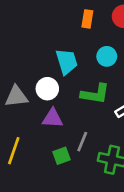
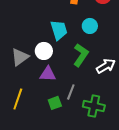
green L-shape: (95, 94) -> (81, 55), turned -65
gray triangle: (16, 96) -> (20, 57), turned -30

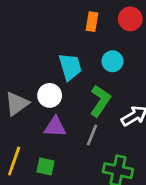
gray line: (71, 92) -> (92, 135), moved
green square: (55, 103) -> (46, 166), moved, turned 32

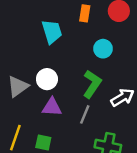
cyan trapezoid: (70, 67) -> (52, 32), moved

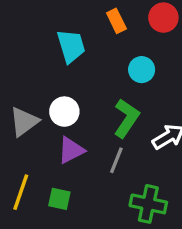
orange rectangle: (85, 13) -> (116, 21), turned -35
purple triangle: (52, 107) -> (71, 150), turned -30

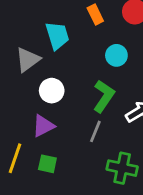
gray triangle: (24, 122) -> (28, 60), moved
purple triangle: (71, 150) -> (43, 126), moved

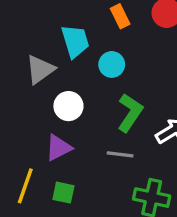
cyan circle: (116, 55) -> (112, 64), moved
gray line: (95, 131) -> (120, 154), turned 75

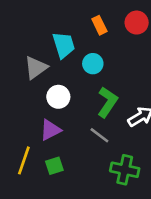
gray line: (120, 154) -> (99, 135), turned 30
green square: (63, 193) -> (54, 166), turned -30

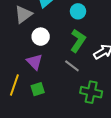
cyan circle: (93, 64) -> (78, 11), moved
purple triangle: (50, 130) -> (35, 62), turned -48

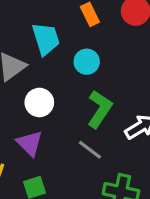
cyan circle: (78, 11) -> (87, 62), moved

